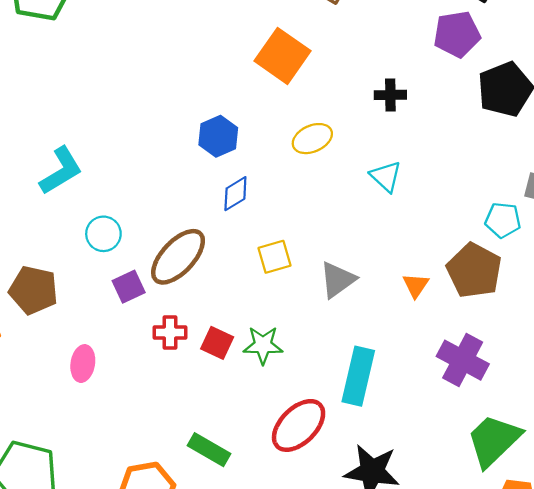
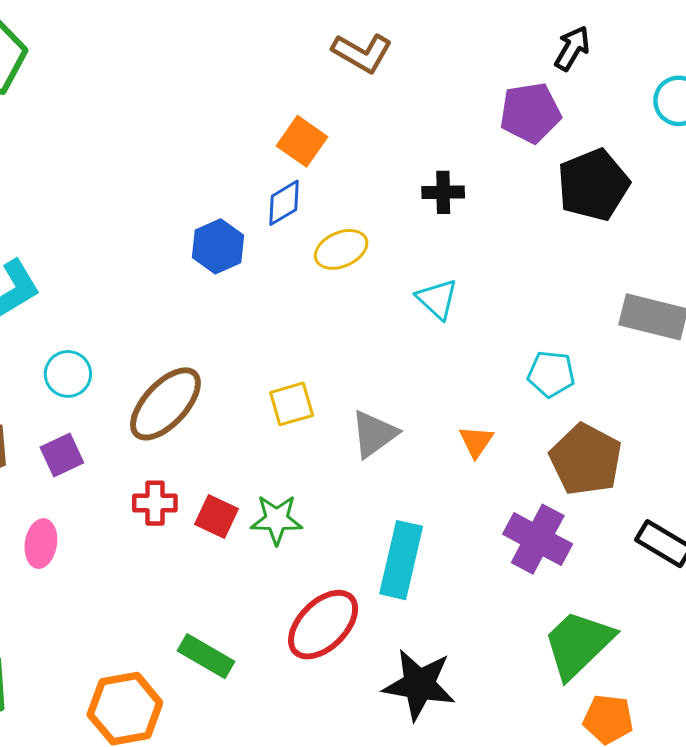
orange square: (282, 56) -> (302, 141), size x0.7
blue diamond: (235, 194) -> (284, 203), moved
cyan pentagon: (503, 220) -> (551, 374), moved
brown pentagon: (474, 271) -> (586, 459), moved
purple square: (129, 287) -> (62, 455), moved

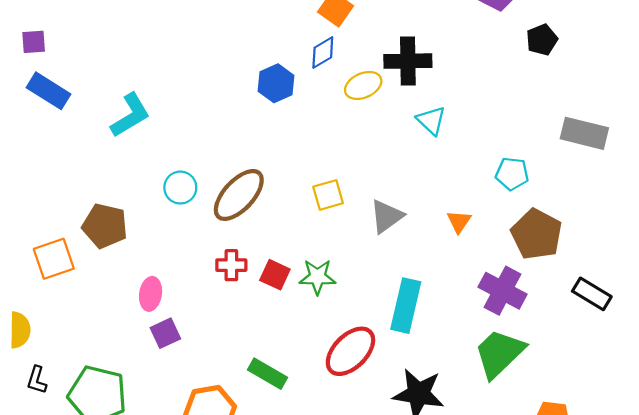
black pentagon: (593, 185) -> (542, 40), size x0.6
black cross: (443, 192) -> (408, 61), moved, size x1.6
cyan circle: (68, 374) -> (180, 188), moved
purple square: (62, 455) -> (165, 333), moved
green trapezoid: (578, 644) -> (499, 353), moved

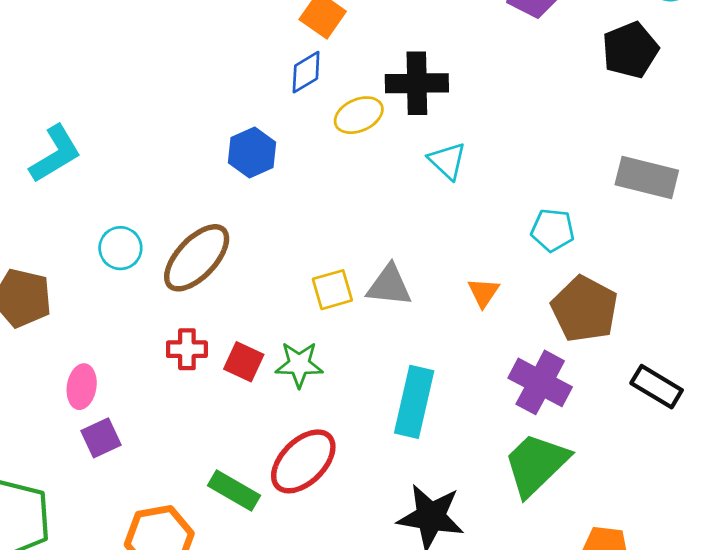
black pentagon: (542, 40) -> (630, 50), moved, size x1.4
blue hexagon: (276, 83) -> (252, 153), moved
yellow square: (328, 195) -> (332, 290), moved
gray triangle: (387, 216) -> (389, 286), turned 42
red ellipse: (350, 351) -> (303, 461), moved

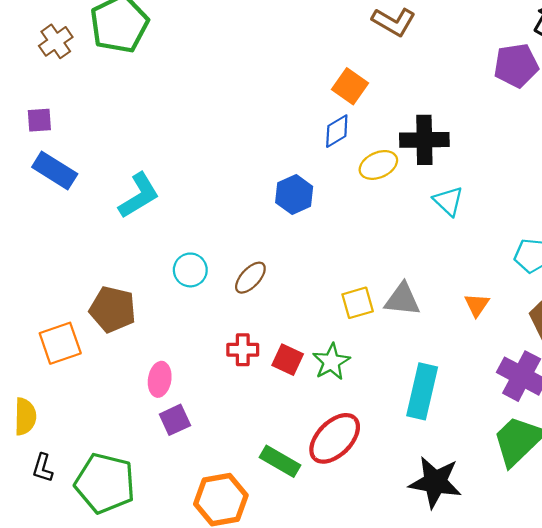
brown ellipse: (197, 258) -> (250, 278), size x0.6
green star: (299, 364) -> (331, 362), turned -30

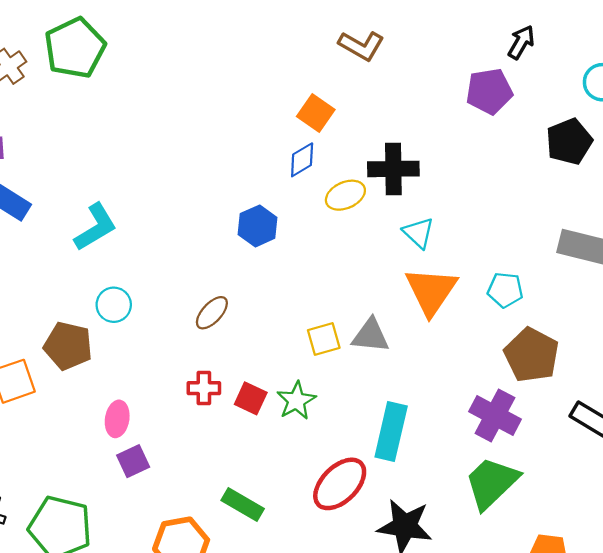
cyan circle: (190, 270) -> (114, 305), moved
orange triangle: (477, 305) -> (431, 291), moved, size x2.0
red ellipse: (335, 438) -> (340, 484), moved

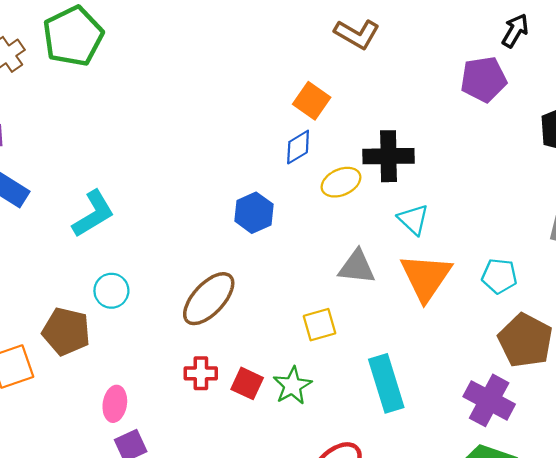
brown ellipse: (212, 313) -> (209, 299), size x1.6
gray triangle: (371, 336) -> (357, 267), moved
cyan rectangle: (391, 431) -> (386, 383), moved, turned -30

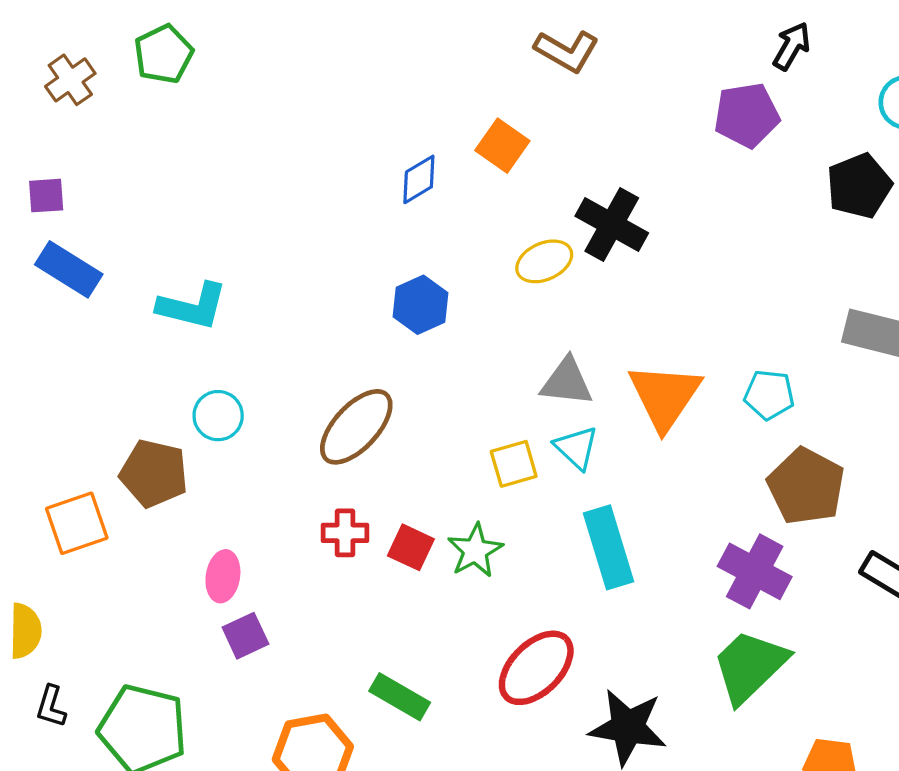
green pentagon: (73, 36) -> (163, 54), size x0.7
blue diamond: (298, 147) -> (419, 179), moved
black cross: (389, 156) -> (612, 224), turned 30
cyan L-shape: (93, 214) -> (192, 306), turned 45
cyan triangle: (413, 219) -> (576, 448), moved

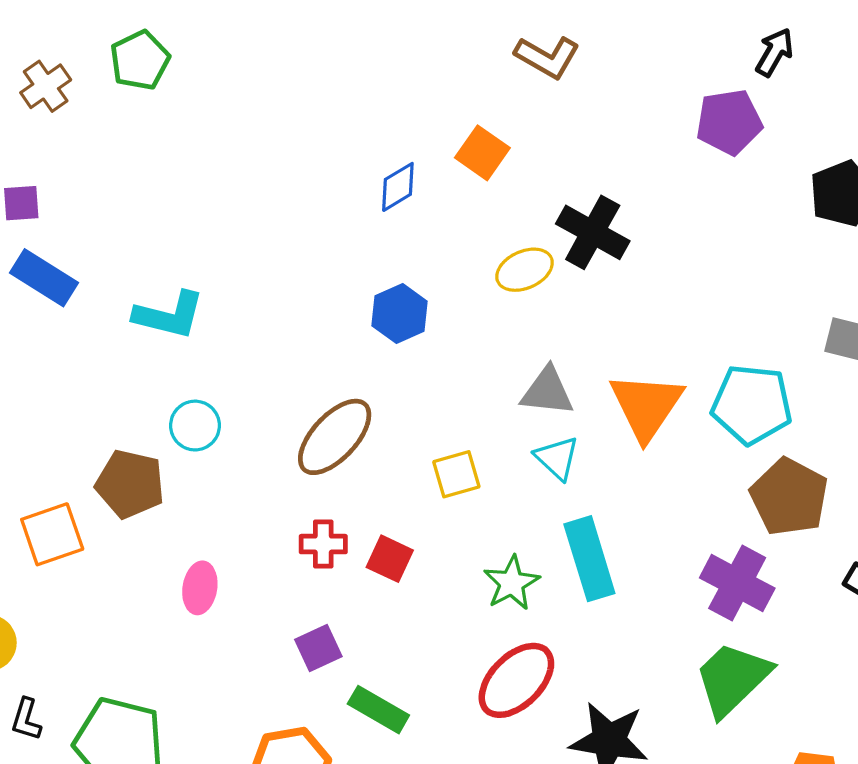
cyan pentagon: (769, 395) -> (752, 404), size x1.6
yellow square: (514, 464) -> (456, 474), moved
green star: (475, 551) -> (512, 583), moved
purple square: (245, 636) -> (318, 648), moved

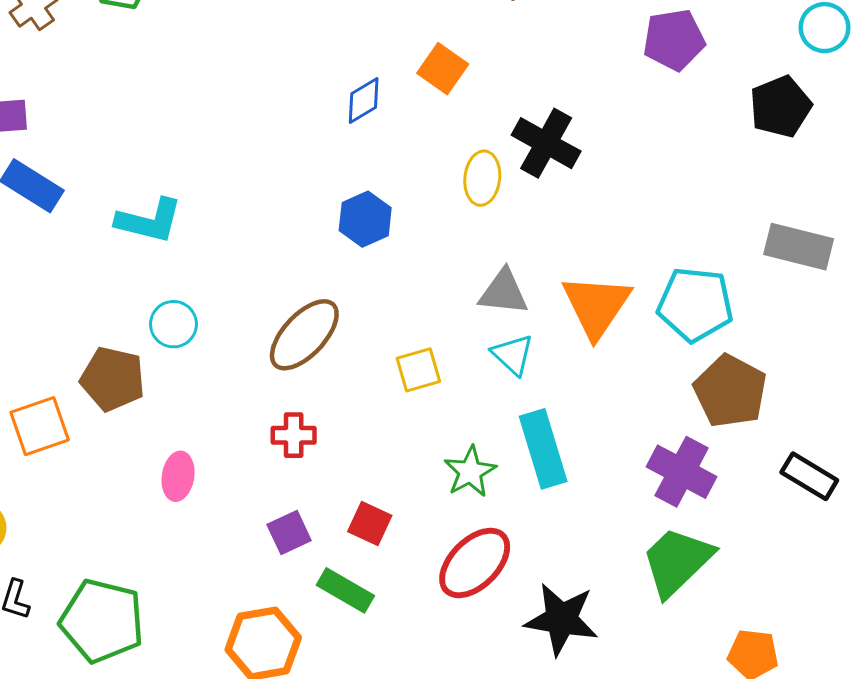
yellow ellipse: (525, 270) -> (482, 178), turned -60
red square: (390, 559) -> (370, 523), moved

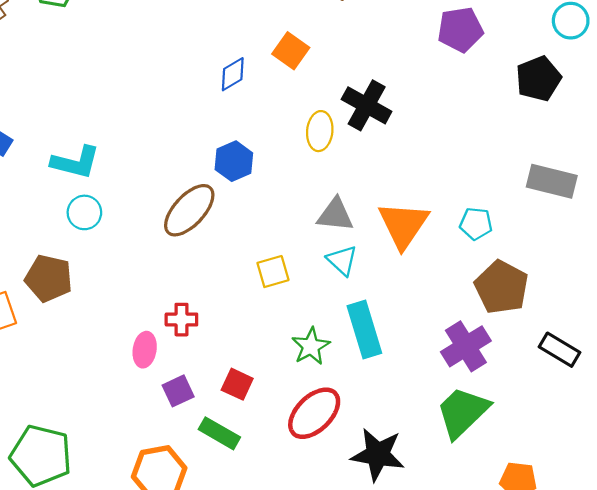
cyan pentagon: (695, 304) -> (476, 224), size x0.6
cyan circle: (173, 324) -> (84, 212), moved
brown ellipse: (304, 335) -> (189, 210), moved
purple cross: (682, 472) -> (466, 346), turned 30
pink ellipse: (178, 476) -> (145, 350), moved

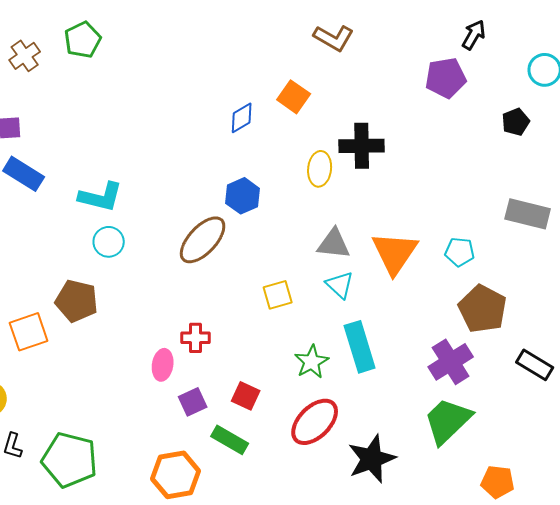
black pentagon: (538, 79) -> (516, 122), size x0.7
black cross: (367, 105) -> (362, 146), turned -30
black star: (378, 454) -> (372, 459), turned -30

